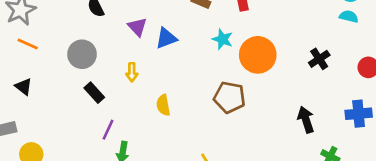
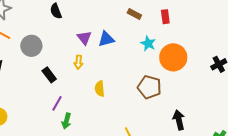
purple triangle: (137, 27) -> (84, 38), moved
gray circle: (82, 54) -> (31, 46), moved
black arrow: (306, 120) -> (179, 120), moved

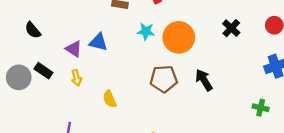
blue triangle: (106, 39) -> (98, 42), turned 48
black rectangle: (49, 75) -> (43, 71), moved
black arrow: (179, 120) -> (204, 80), moved

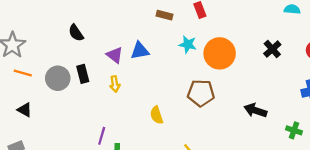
blue triangle: (98, 42) -> (140, 51), turned -30
black rectangle: (43, 71) -> (83, 74), turned 36
black arrow: (204, 80) -> (255, 110), moved, turned -45
yellow semicircle: (110, 99) -> (157, 115), moved

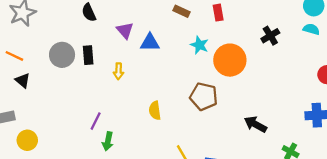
black cross: (272, 49) -> (270, 36), moved
purple triangle: (115, 55) -> (125, 30), moved
orange line: (23, 73) -> (14, 56), moved

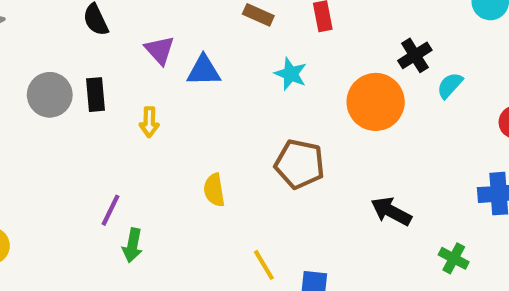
cyan semicircle: (311, 29) -> (450, 85), moved, turned -63
orange circle: (230, 60) -> (376, 102), moved

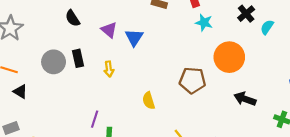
blue triangle: (204, 71) -> (134, 37), turned -48
cyan star: (291, 74) -> (204, 23), moved
orange circle: (376, 102) -> (229, 57), moved

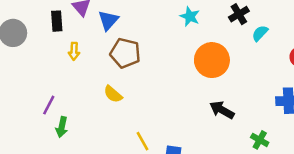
black rectangle: (78, 58) -> (57, 21), moved
brown pentagon: (192, 80) -> (125, 53), moved
yellow semicircle: (149, 101) -> (113, 94), turned -42

